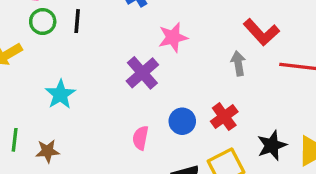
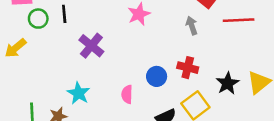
purple cross: (142, 73) -> (91, 46), moved
cyan star: (60, 94) -> (78, 93), moved
red cross: (224, 117) -> (188, 68), turned -30

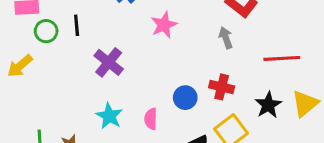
red line: (239, 20) -> (282, 58), moved
cyan star: (78, 93) -> (109, 116), moved

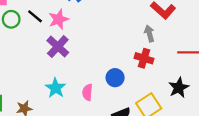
black line: (77, 25) -> (35, 16), turned -49
pink star: (164, 25) -> (59, 19), moved
red cross: (222, 87) -> (144, 58), moved

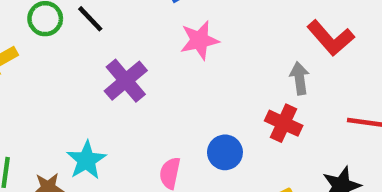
pink star: (59, 19) -> (200, 40), moved
cyan star: (56, 88) -> (86, 160), moved

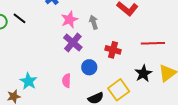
gray arrow: (300, 78) -> (94, 22), moved
purple cross: (126, 81) -> (73, 43), moved

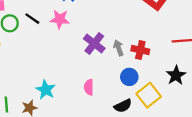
pink star: (70, 20) -> (60, 19), moved, turned 30
gray arrow: (94, 22) -> (118, 48), moved
blue circle: (89, 67) -> (129, 77), moved

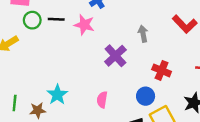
black line: (32, 19) -> (56, 19), turned -42
gray arrow: (118, 48) -> (143, 34), moved

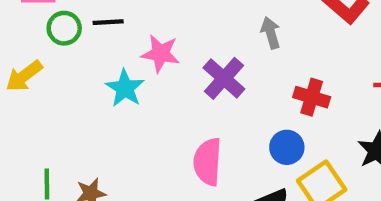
pink star: (84, 25) -> (161, 53), moved
cyan star: (57, 95) -> (125, 88), moved
pink semicircle: (102, 100) -> (208, 162), size x1.5

